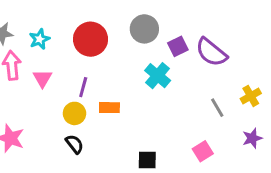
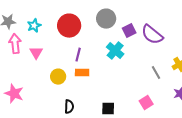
purple line: (83, 87) -> (78, 55), moved
black semicircle: (74, 144) -> (69, 107), moved, turned 40

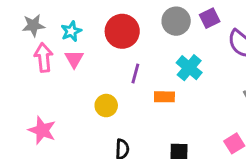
purple square: (129, 31) -> (210, 18), moved
pink triangle: (36, 53) -> (74, 59), moved
orange rectangle: (82, 73) -> (164, 97), moved

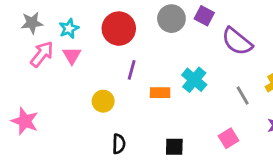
purple square: (210, 18) -> (204, 16), turned -36
pink arrow: (44, 57) -> (42, 54), turned 44
cyan cross: (189, 68) -> (194, 80), moved
pink star: (42, 130) -> (25, 121), moved

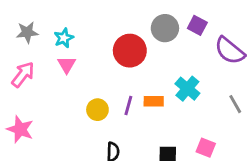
red circle: (119, 29) -> (130, 51), moved
pink arrow: (42, 54) -> (23, 75), moved
purple line: (132, 70) -> (128, 105), moved
pink square: (228, 138) -> (206, 148), moved, turned -36

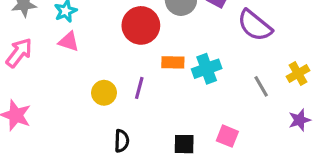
pink triangle: (67, 65) -> (69, 41), turned -42
cyan cross: (187, 89) -> (207, 69), turned 30
orange rectangle: (154, 101) -> (173, 62), moved

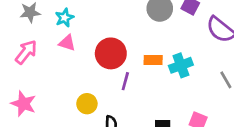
red circle: (141, 25) -> (111, 53), moved
yellow circle: (104, 93) -> (87, 104), moved

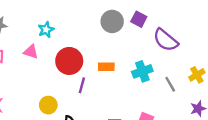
cyan star: (64, 18) -> (46, 30), moved
cyan cross: (181, 65) -> (142, 71), moved

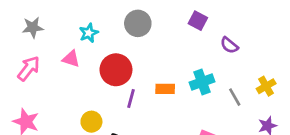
gray circle: (112, 21) -> (138, 23), moved
purple semicircle: (166, 40) -> (229, 45), size x0.6
orange rectangle: (106, 67) -> (165, 89), moved

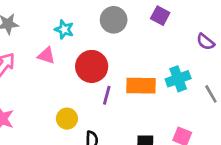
purple square: (198, 21) -> (160, 16), moved
cyan star: (89, 33) -> (64, 29), turned -30
orange rectangle: (165, 89) -> (141, 86), size x1.5

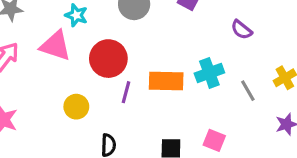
pink triangle: (46, 55) -> (55, 46), size x1.5
yellow circle: (67, 119) -> (76, 107), moved

